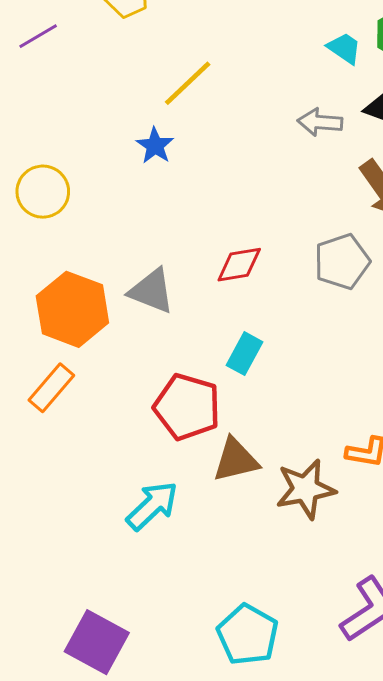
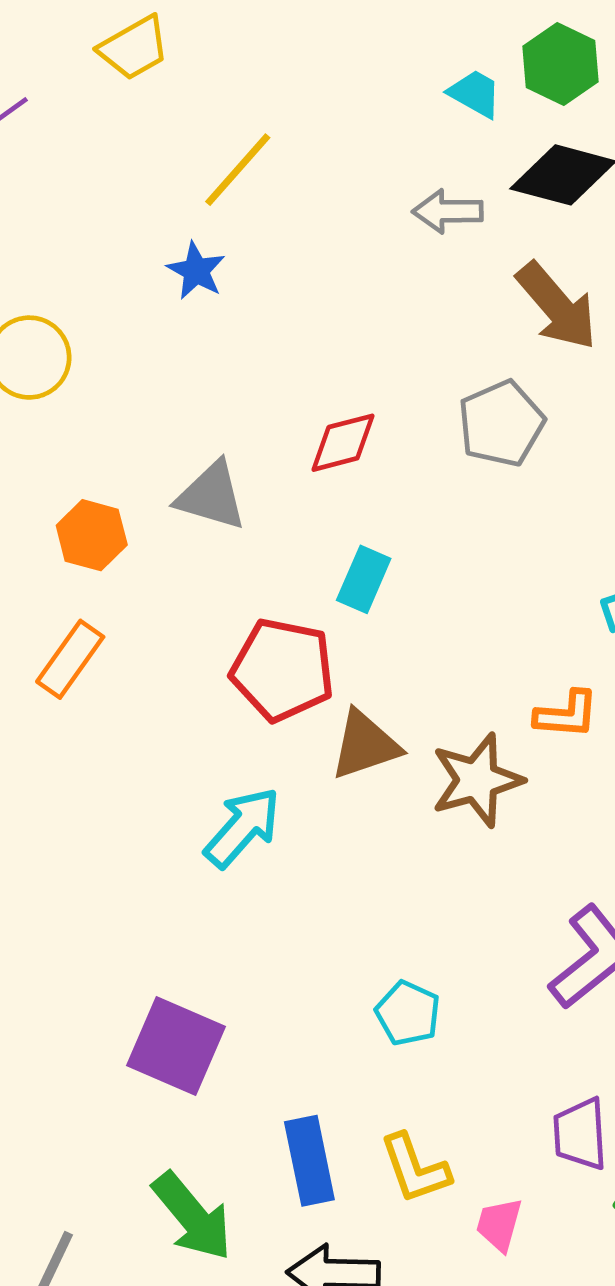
orange hexagon: (72, 309) -> (92, 535), size x0.6
cyan pentagon: (248, 635) -> (408, 1013), size x0.7

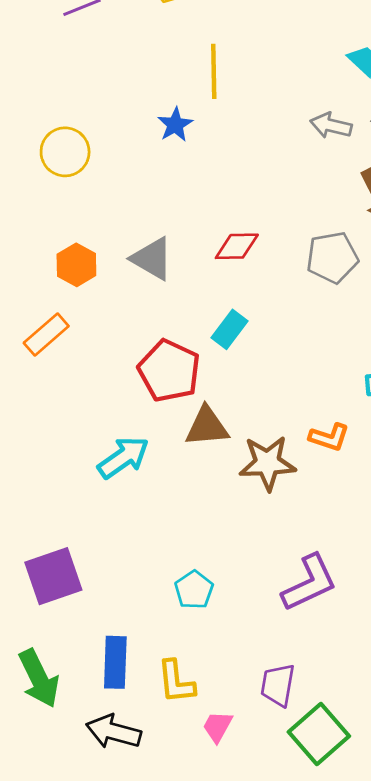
yellow line: (238, 170) -> (214, 71), turned -56
purple square: (176, 1046) -> (53, 576), turned 34

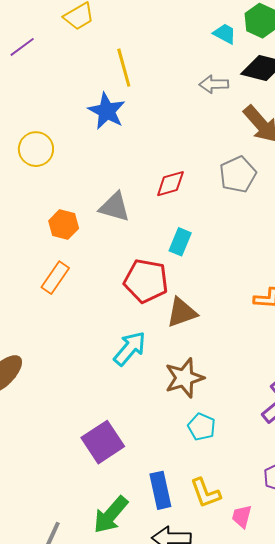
blue star: (175, 125) -> (107, 111), size x1.5
brown star: (267, 463) -> (184, 378), moved
green arrow: (39, 678) -> (111, 515), turned 81

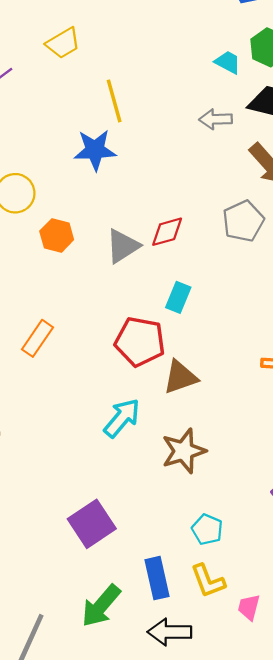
blue star: (107, 111) -> (95, 150), turned -30
gray triangle: (114, 207) -> (123, 246), moved, turned -48
orange hexagon: (64, 225) -> (57, 235), moved
cyan pentagon: (202, 427) -> (207, 529), moved

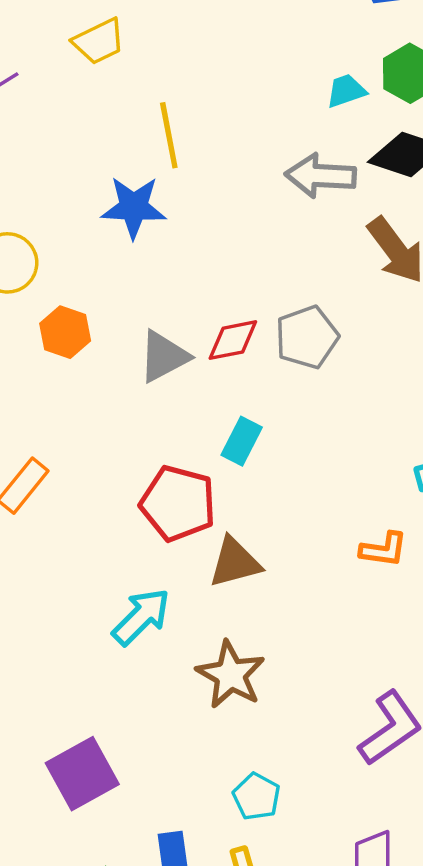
cyan trapezoid: (228, 62) -> (346, 91), turned -52
gray arrow: (216, 119) -> (321, 176), size x1.4
gray pentagon: (243, 221) -> (307, 337), moved
brown star: (184, 451) -> (231, 675), turned -30

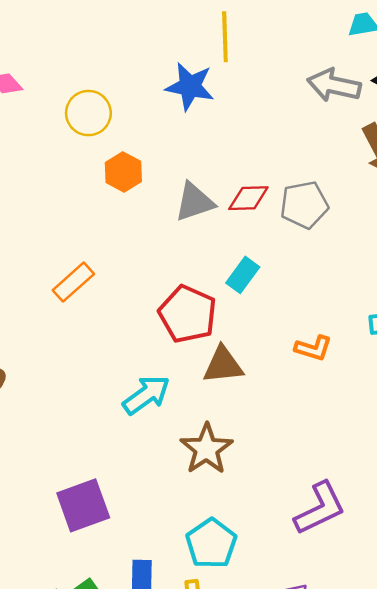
orange L-shape: (384, 550) -> (313, 348), moved
cyan pentagon: (257, 797) -> (211, 544), size x1.4

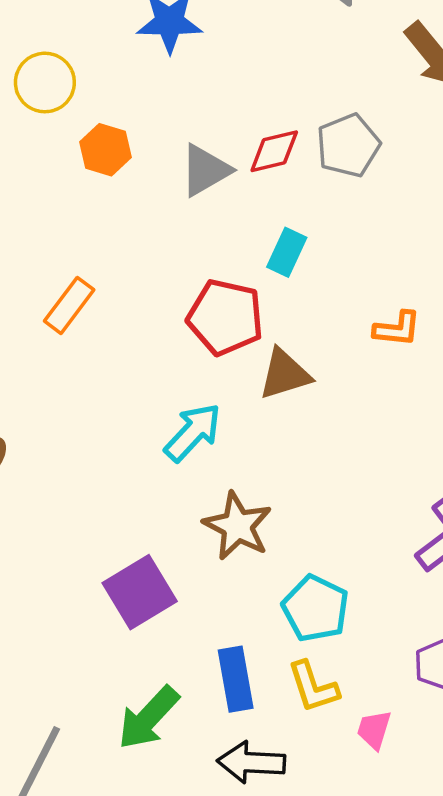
brown star: (206, 449) -> (237, 526), moved

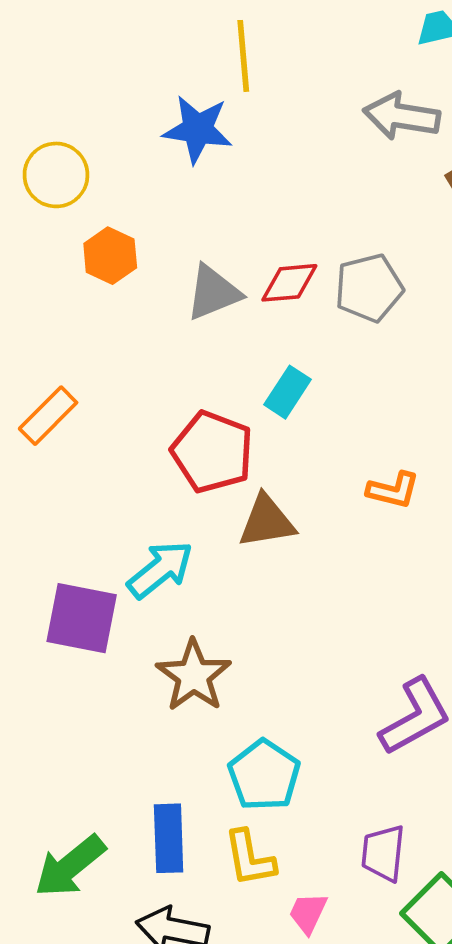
purple square: (140, 592) -> (82, 618), moved, turned 34

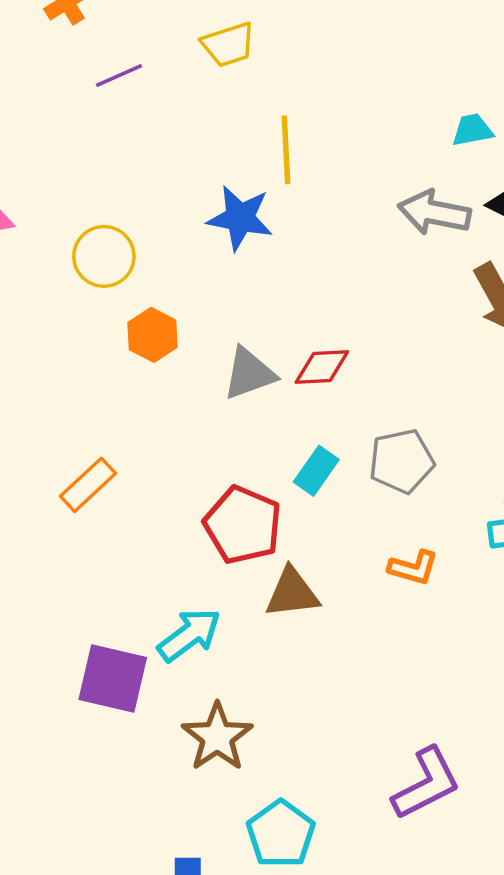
gray pentagon: (369, 288) -> (401, 461), moved

